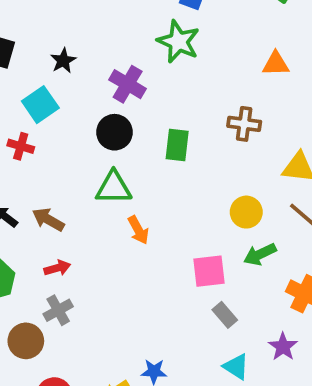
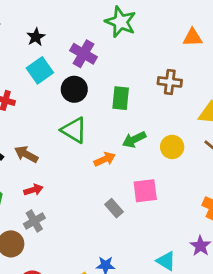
cyan square: (40, 105) -> (40, 70), moved
green triangle: (114, 188) -> (74, 130), turned 32
orange arrow: (138, 230) -> (105, 159), moved, turned -85
green arrow: (260, 254) -> (134, 139), moved
gray rectangle: (225, 315) -> (114, 208), moved

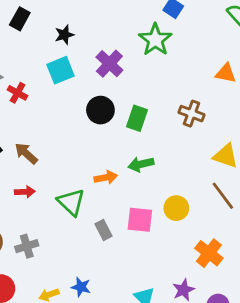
black circle: (74, 89) -> (100, 110), moved
green triangle: (74, 130) -> (71, 202), moved
yellow circle: (172, 147) -> (176, 208), moved
gray cross: (34, 221) -> (27, 246), moved

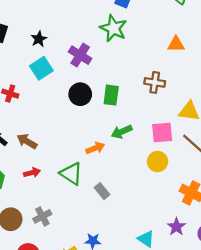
pink square: (140, 220) -> (162, 132), moved

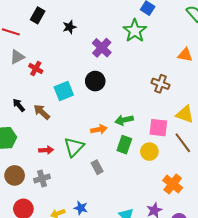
cyan square: (41, 68) -> (64, 91), moved
green rectangle: (111, 95) -> (124, 145), moved
red arrow: (32, 173) -> (46, 150), moved
green triangle: (71, 174) -> (74, 147), turned 30

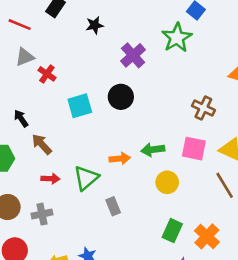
brown arrow: (42, 112) -> (42, 144), moved
pink square: (158, 128) -> (194, 149), moved
green rectangle: (124, 145) -> (172, 231), moved
yellow circle: (149, 152) -> (167, 182), moved

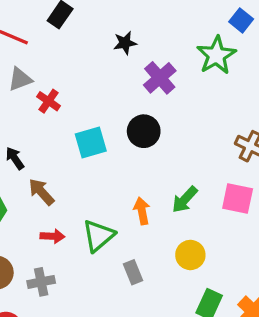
black star: (95, 25) -> (125, 43), moved
green arrow: (153, 150) -> (185, 200), turned -40
orange arrow: (120, 159) -> (142, 211), turned -96
yellow circle: (167, 182) -> (190, 255), moved

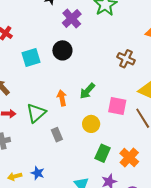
pink square: (238, 198) -> (117, 106), moved

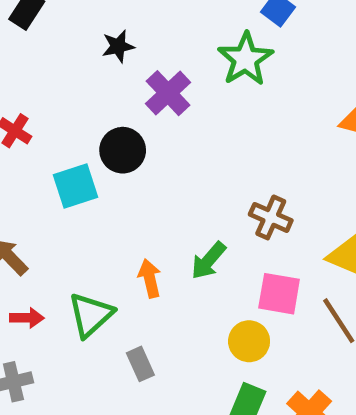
black circle: (62, 50) -> (123, 150), moved
brown cross: (126, 59) -> (271, 217), moved
yellow circle: (91, 124) -> (249, 341), moved

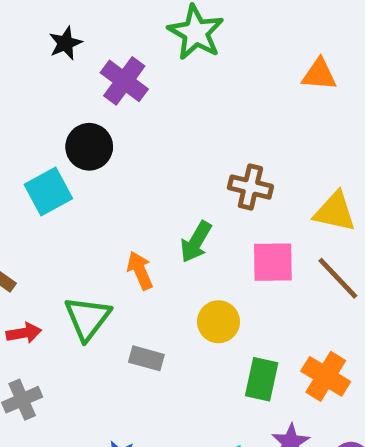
yellow circle: (249, 341) -> (218, 322), moved
gray rectangle: (140, 364) -> (146, 358), turned -40

